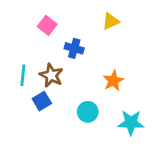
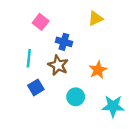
cyan line: (23, 75) -> (29, 58), moved
brown star: (51, 75) -> (58, 65), moved

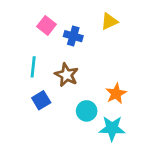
blue cross: (64, 42) -> (73, 36), moved
orange star: (98, 70) -> (116, 94), moved
cyan star: (113, 106) -> (112, 128), moved

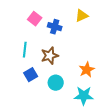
brown star: (67, 75) -> (50, 56), turned 30
cyan circle: (87, 111) -> (56, 83), moved

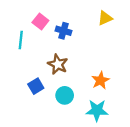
yellow triangle: (82, 16) -> (105, 18), moved
cyan line: (25, 50) -> (21, 40), moved
brown star: (50, 56) -> (58, 64), turned -30

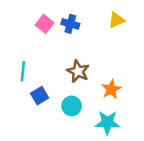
blue cross: (63, 31) -> (70, 24), moved
cyan line: (21, 40) -> (23, 71), moved
brown star: (58, 64) -> (78, 71), moved

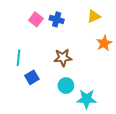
brown star: (78, 71) -> (63, 58), turned -30
orange star: (111, 89) -> (104, 43), moved
cyan circle: (72, 106) -> (66, 86), moved

